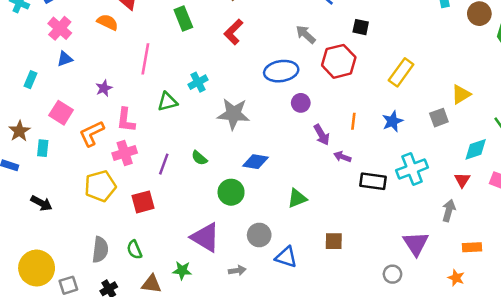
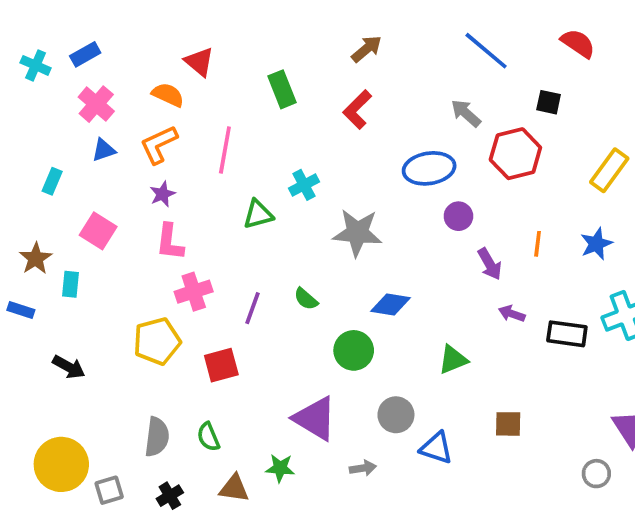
pink L-shape: (126, 120) -> (170, 242), moved
orange L-shape: (92, 133) -> (159, 144), moved
purple arrow: (342, 157) -> (512, 314), moved

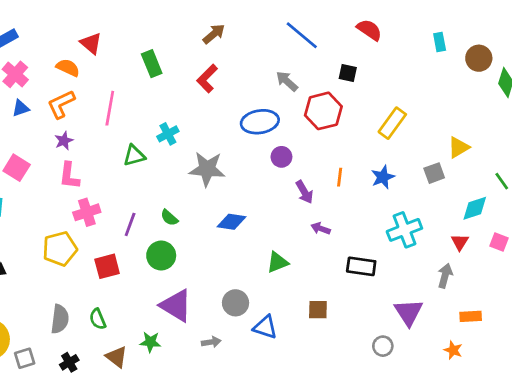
black rectangle: (567, 334) -> (361, 266), moved
green circle: (354, 350) -> (161, 256), moved
brown triangle: (234, 488) -> (117, 357), turned 30

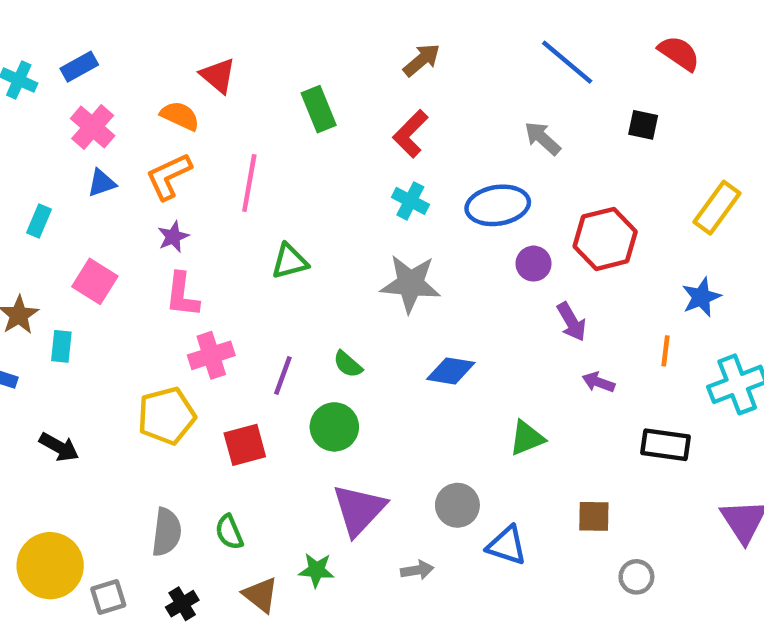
red hexagon: (323, 111) -> (605, 239), moved
cyan cross: (168, 134) -> (410, 201), moved, turned -35
orange line: (340, 177) -> (666, 351), moved
purple triangle: (176, 306) -> (359, 510), turned 42
gray circle: (383, 346) -> (636, 577), moved

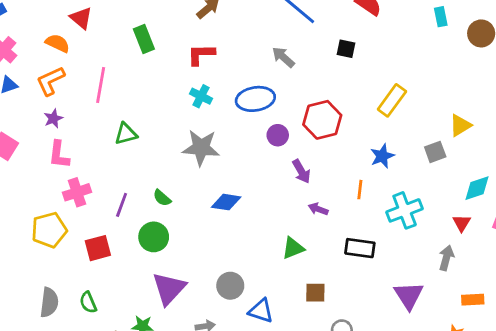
red L-shape: (410, 134) -> (201, 54), turned 44
green triangle: (527, 438) -> (293, 248), moved

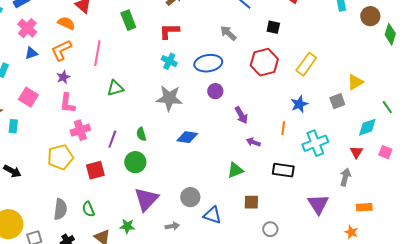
red hexagon: (322, 120) -> (264, 62), moved
purple circle: (278, 135) -> (215, 91), moved
green semicircle: (162, 198) -> (141, 134), turned 32

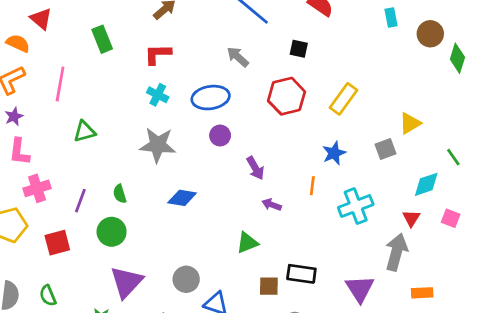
black rectangle: (283, 170) -> (301, 274), moved
gray arrow: (345, 177) -> (396, 252), size x1.5

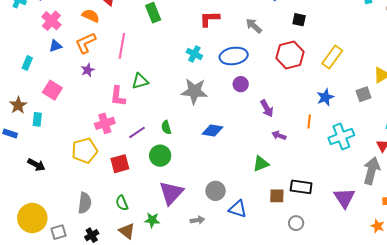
red L-shape: (158, 54) -> (209, 19), moved
pink L-shape: (19, 152) -> (118, 96), moved
purple line: (80, 201) -> (137, 132), turned 36
green semicircle: (48, 296) -> (122, 203), moved

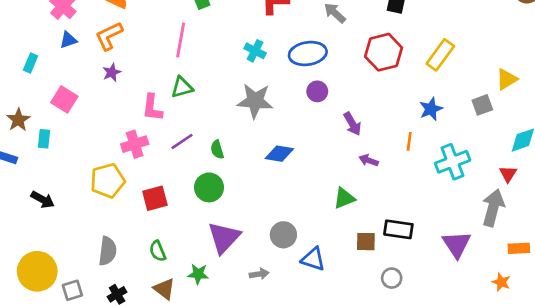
pink line: (122, 46) -> (181, 40), moved
purple line: (137, 132) -> (182, 141), moved

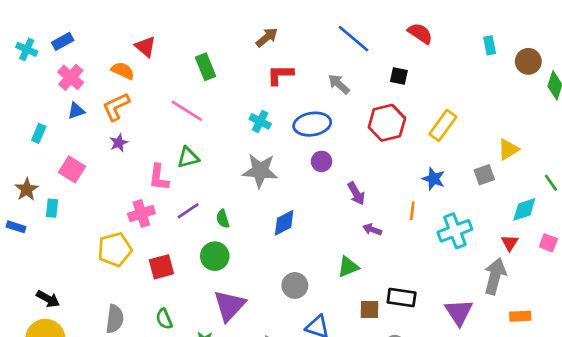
pink line: (181, 40) -> (187, 111), turned -68
blue star: (431, 109) -> (434, 179), turned -30
blue diamond: (279, 154) -> (284, 223), turned -36
black arrow: (43, 200) -> (48, 299), moved
gray circle: (283, 235) -> (295, 286), moved

